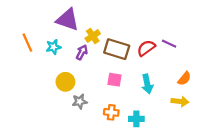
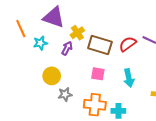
orange line: (27, 43) -> (21, 29), moved
orange cross: (111, 112) -> (95, 105), size x1.5

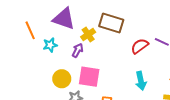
brown rectangle: (100, 45) -> (111, 23), moved
pink square: (98, 74) -> (89, 77), moved, size x1.5

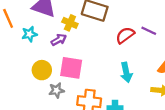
yellow cross: (88, 34) -> (70, 23), turned -32
purple arrow: (78, 50) -> (59, 40), turned 32

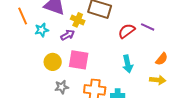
gray star: (56, 90) -> (62, 87), moved

